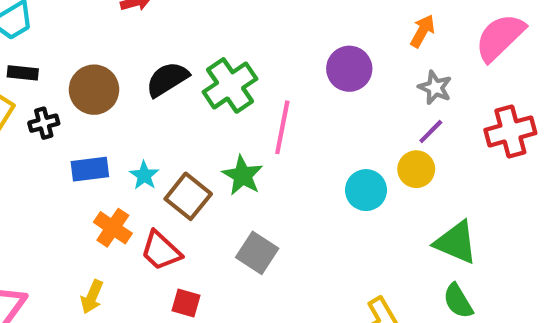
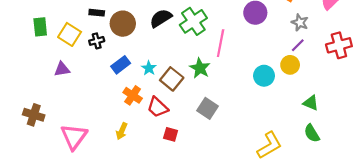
black rectangle: (23, 73) -> (97, 13), moved
blue rectangle: (90, 169) -> (121, 65), turned -30
green triangle: (456, 242) -> (311, 103), size x0.7

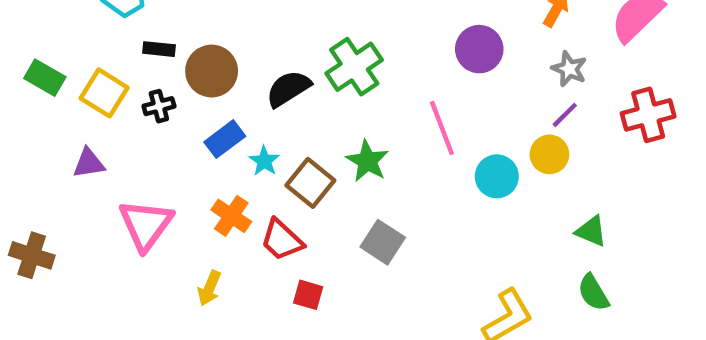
black semicircle: (161, 18) -> (288, 89), moved
green rectangle: (40, 27) -> (45, 78), turned -54
pink line: (221, 43) -> (442, 128), moved, turned -32
blue rectangle: (121, 65) -> (225, 139), moved
pink triangle: (74, 137) -> (146, 225), moved

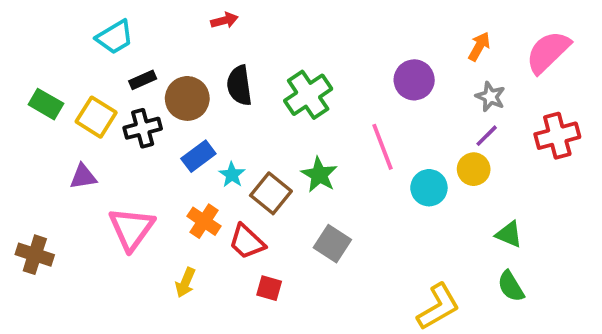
black rectangle: (159, 49) -> (143, 80), turned -30
black semicircle: (288, 89) -> (239, 85), moved, turned -66
black cross: (159, 106) -> (143, 128), size x1.4

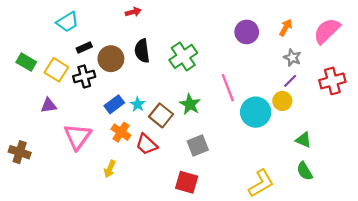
purple circle: (414, 80) -> (247, 32), moved
blue rectangle: (198, 156) -> (114, 104), moved
cyan circle: (429, 188) -> (256, 112), size x1.4
gray square: (332, 244) -> (198, 145), turned 35
red square: (269, 288) -> (187, 182), moved, size x1.5

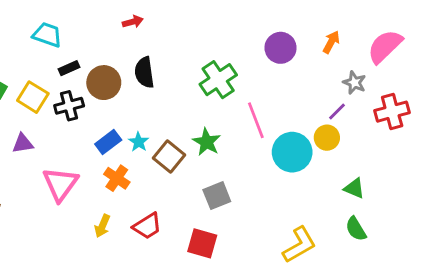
cyan trapezoid: (68, 22) -> (47, 35), turned -130
green cross: (183, 56) -> (218, 80), moved
gray star: (292, 58) -> (354, 83), moved
red trapezoid: (147, 144) -> (147, 226), moved, turned -75

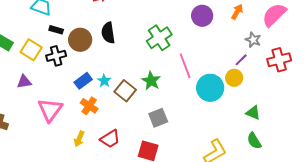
black rectangle: (69, 68) -> (56, 30), turned 40

